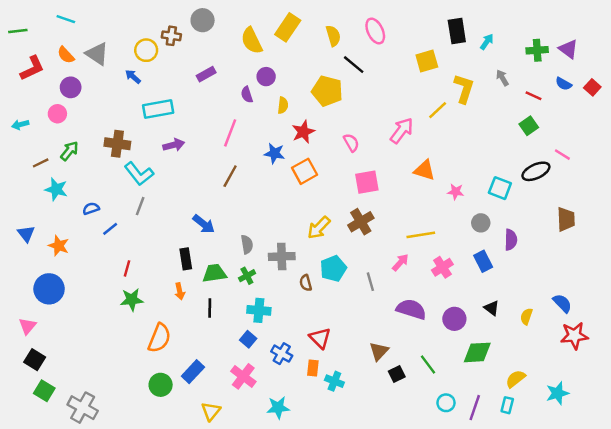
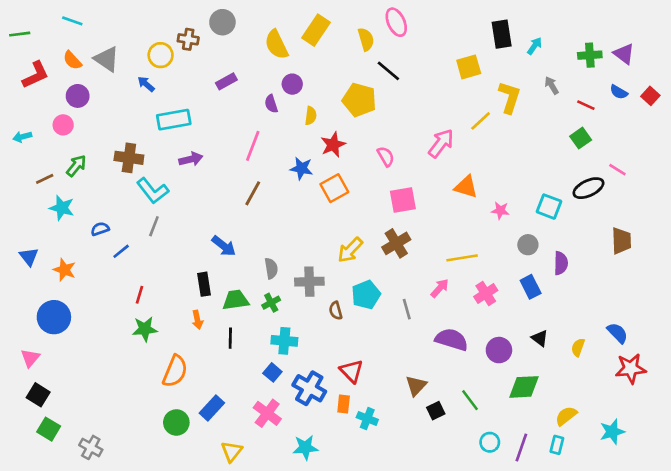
pink ellipse: (375, 31) -> (396, 22), moved
blue cross: (282, 354) -> (309, 388), size x1.4
gray cross: (83, 408) -> (91, 447), size x0.7

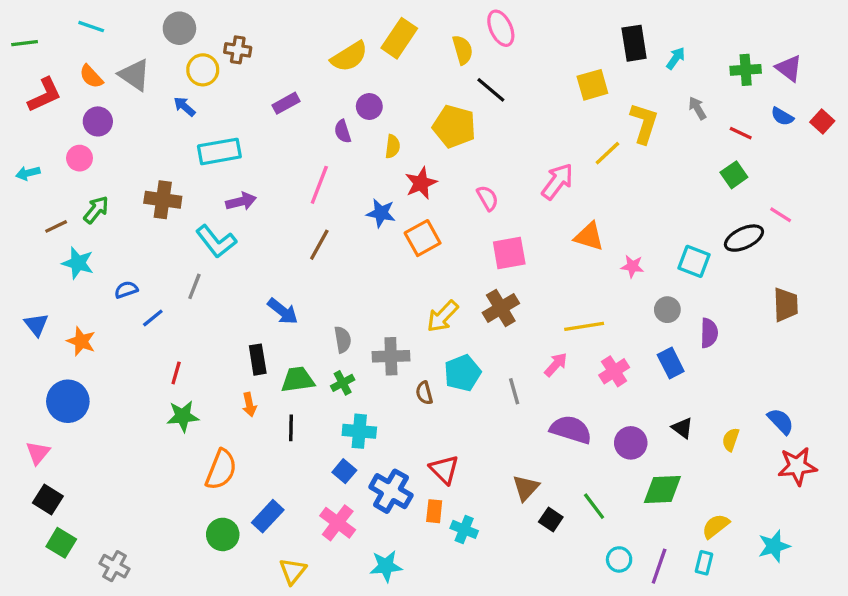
gray circle: (222, 22) -> (179, 28), moved
yellow semicircle: (276, 45) -> (349, 57), turned -96
cyan L-shape: (153, 191) -> (216, 241), moved
black square: (436, 411) -> (551, 519), turned -30

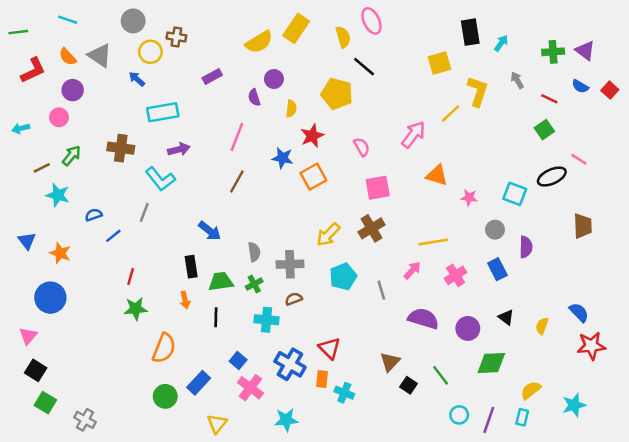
brown semicircle: (424, 393) -> (294, 299), moved, turned 84
blue square: (344, 471) -> (238, 361), moved

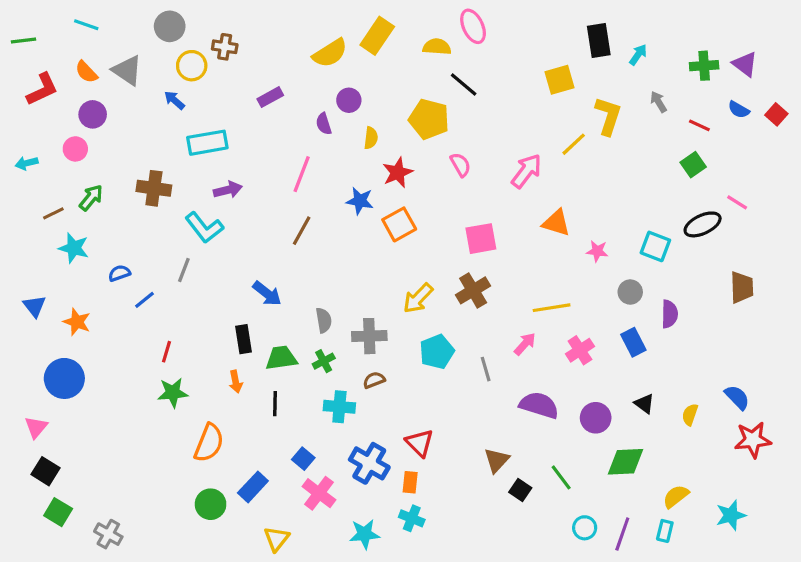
yellow semicircle: (343, 37) -> (437, 47), turned -70
pink semicircle: (362, 147) -> (460, 165), moved
cyan cross: (344, 393) -> (412, 518), moved

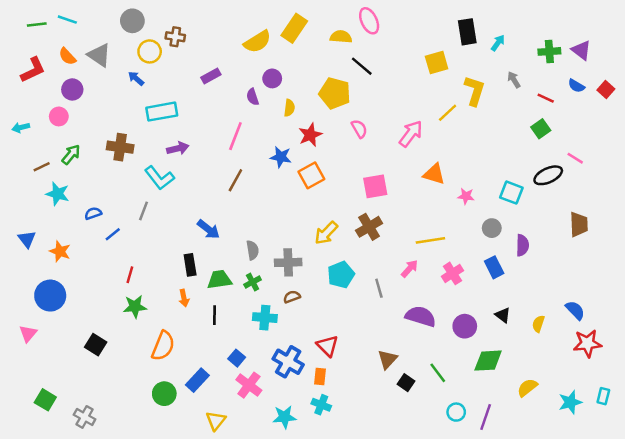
green line: (23, 40) -> (37, 24), moved
black square: (45, 471) -> (96, 345), moved
cyan rectangle: (665, 531) -> (603, 396), moved

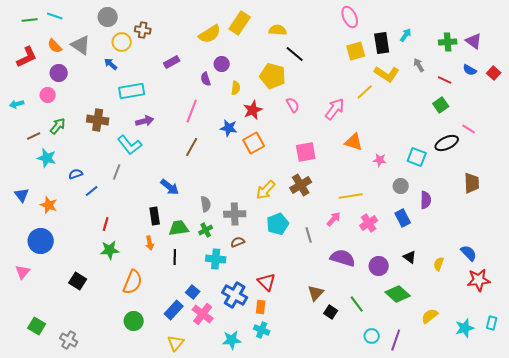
pink ellipse: (369, 21) -> (350, 17), moved
black rectangle: (467, 32) -> (382, 43), moved
yellow L-shape: (475, 91) -> (387, 74), turned 105
green diamond: (488, 361) -> (398, 294), turned 45
blue rectangle: (197, 380) -> (174, 310), moved

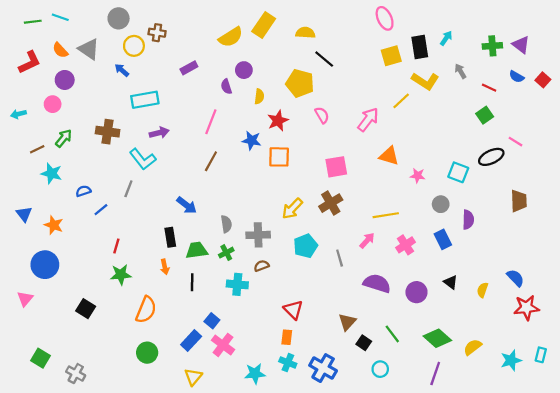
orange square: (254, 143) -> (279, 157), turned 30
green diamond: (398, 294) -> (437, 338), moved
blue cross: (235, 295) -> (323, 368), moved
cyan circle: (372, 336) -> (380, 369), moved

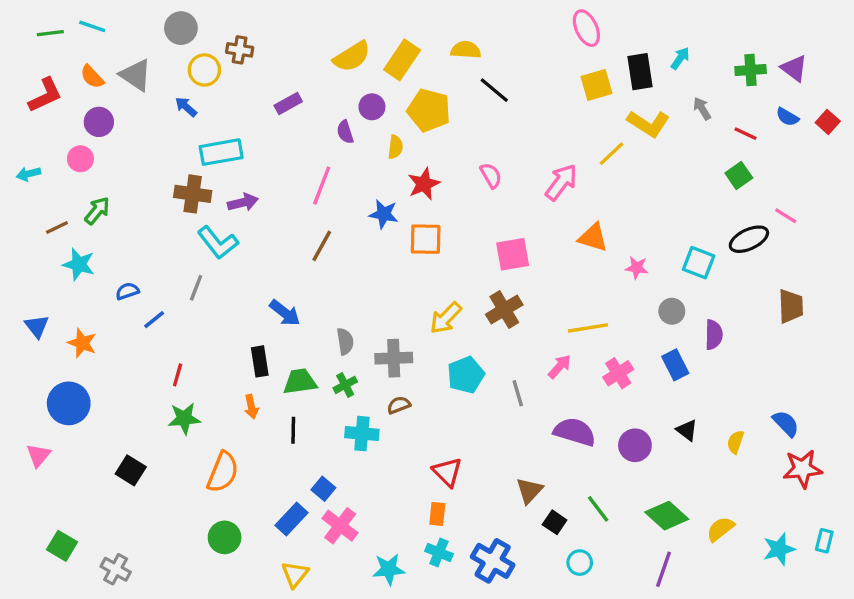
yellow rectangle: (264, 25) -> (402, 60), moved
yellow pentagon: (300, 83) -> (429, 110), moved
brown cross: (108, 132) -> (193, 194), moved

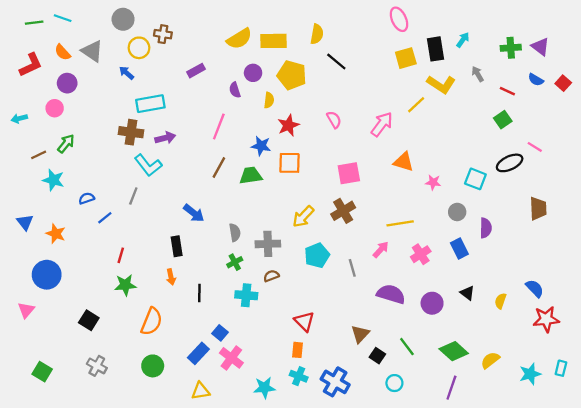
yellow semicircle: (466, 50) -> (317, 34), turned 96
yellow rectangle: (402, 60) -> (274, 41), turned 55
green trapezoid: (300, 382) -> (251, 175), moved
gray cross: (116, 569) -> (97, 366), moved
yellow triangle: (295, 574) -> (201, 391), turned 42

